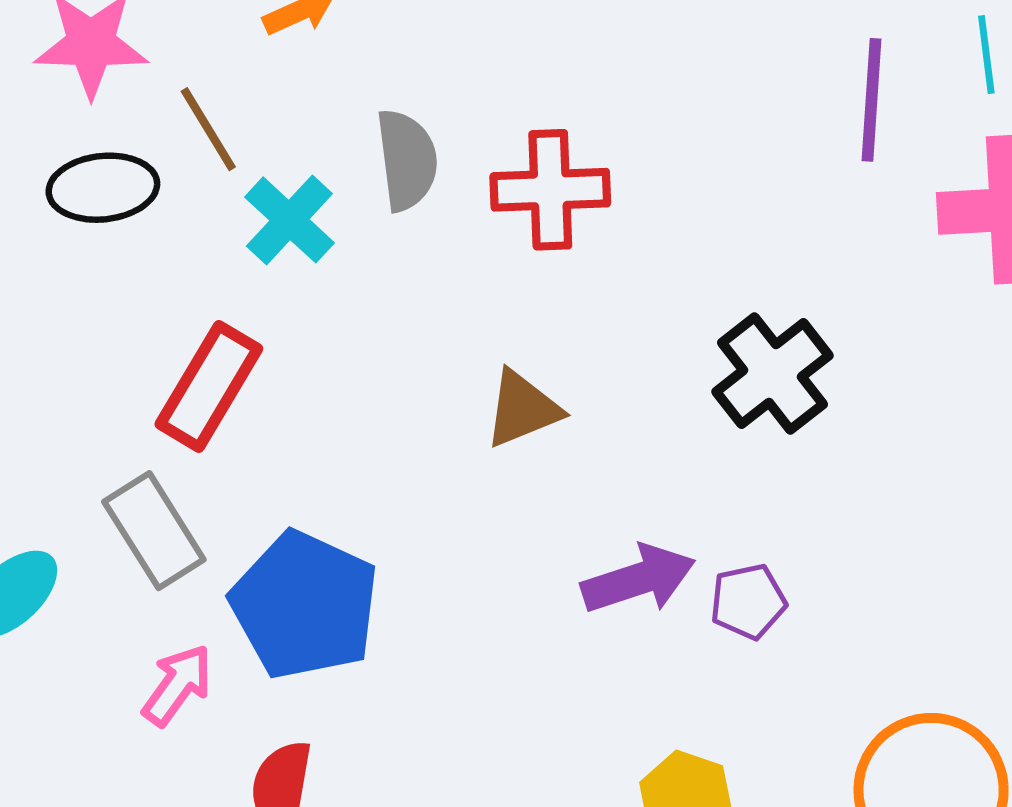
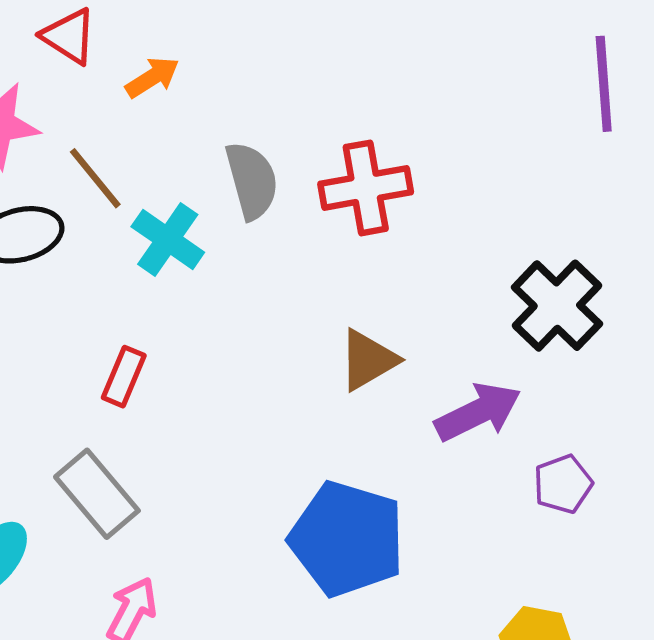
red rectangle: (209, 386) -> (124, 377), size x0.6
purple arrow: (638, 579) -> (478, 412), moved
blue pentagon: (305, 605) -> (347, 539), moved

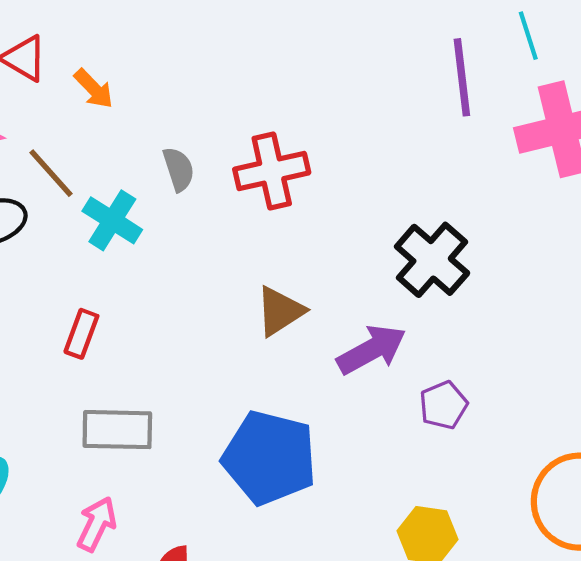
orange arrow: (152, 77) -> (94, 89), turned 81
gray semicircle: (252, 181) -> (179, 169), size x0.7
gray rectangle: (97, 494) -> (117, 430), moved, turned -46

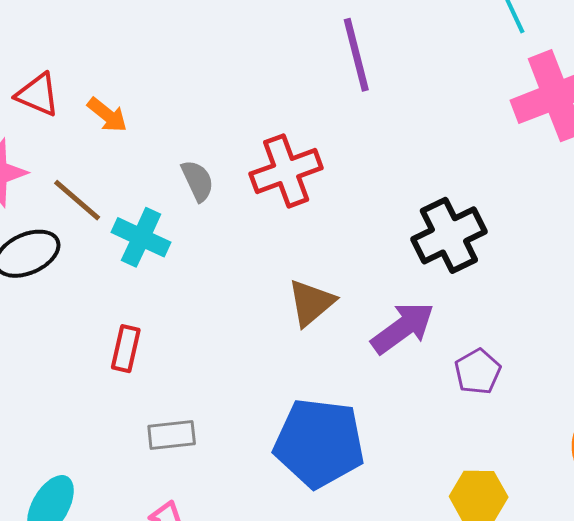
purple line: (462, 77) -> (356, 55), moved
black cross: (432, 260) -> (449, 235), turned 30
gray rectangle: (117, 430) -> (172, 435), size x0.7

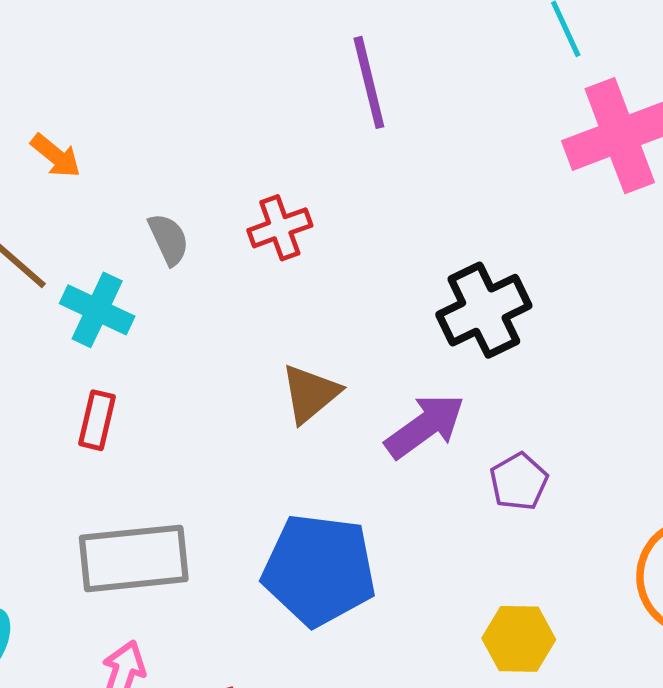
red cross: (286, 171) -> (280, 228), size x0.7
red rectangle: (126, 349) -> (97, 420), moved
gray rectangle: (172, 435) -> (134, 558), size x1.8

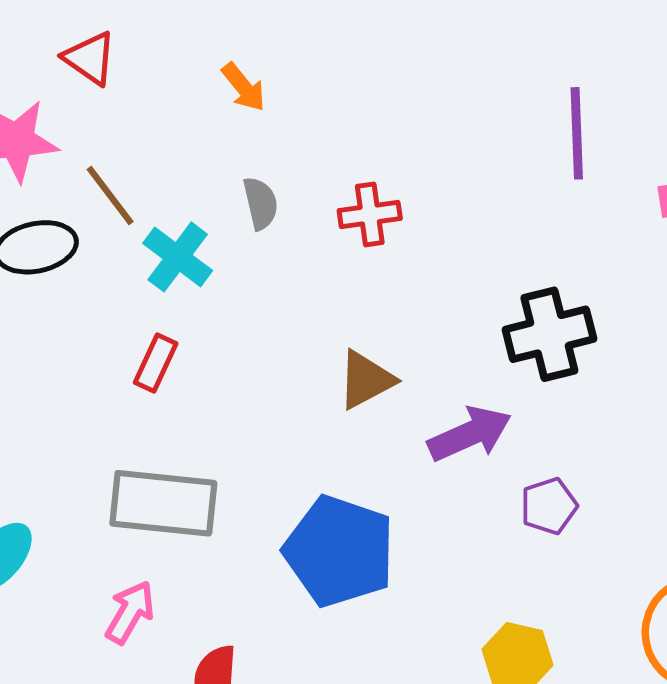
purple line: (369, 82) -> (577, 133), moved
orange arrow: (56, 156) -> (244, 87), moved

